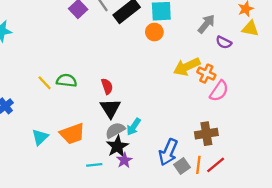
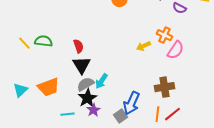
yellow arrow: (187, 67) -> (143, 46), moved, size x0.6
gray square: (182, 166) -> (120, 116), moved

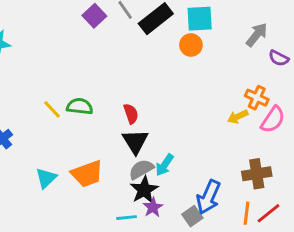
yellow arrow: (143, 46) -> (238, 117), moved
cyan line: (67, 114) -> (127, 218), moved

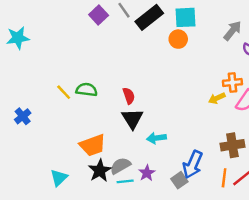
orange cross: (257, 98) -> (232, 83), turned -30
cyan arrow: (165, 165) -> (156, 138), turned 48
gray semicircle: (141, 169) -> (120, 166), moved
cyan triangle: (46, 178) -> (59, 178), moved
black star: (144, 190) -> (100, 171), moved

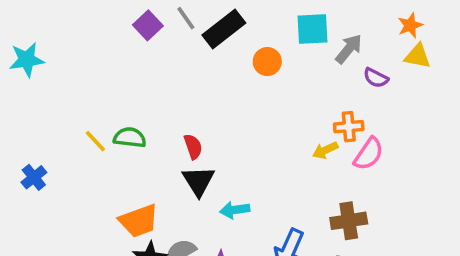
cyan square: (185, 17) -> (313, 29), moved

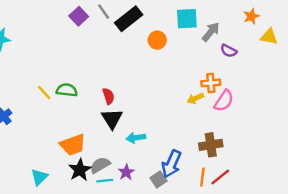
yellow triangle: (417, 56) -> (269, 37), moved

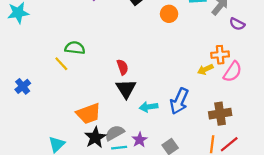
green semicircle: (67, 90) -> (75, 48), moved
blue arrow: (171, 164) -> (179, 101), moved

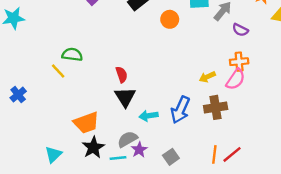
orange cross: (220, 55) -> (239, 62), moved
brown cross: (220, 114) -> (216, 107), moved
gray semicircle: (115, 133) -> (127, 139), moved

